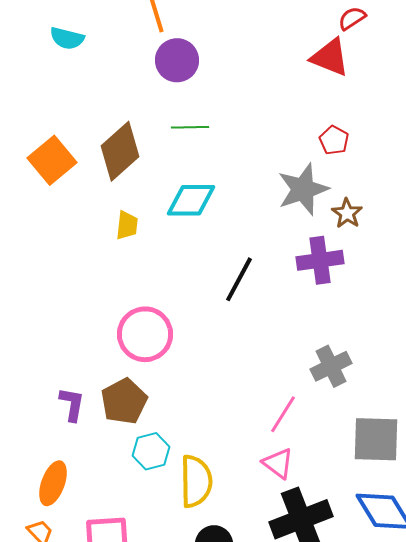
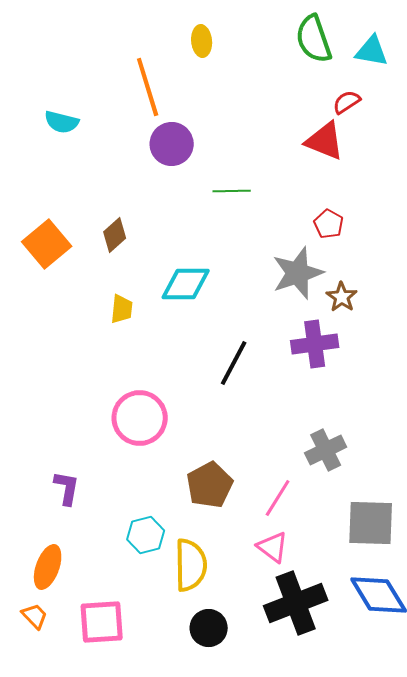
green line: (190, 127) -> (232, 191), moved
brown diamond: (120, 151) -> (115, 235), size x0.6
brown pentagon: (124, 401) -> (210, 485), moved

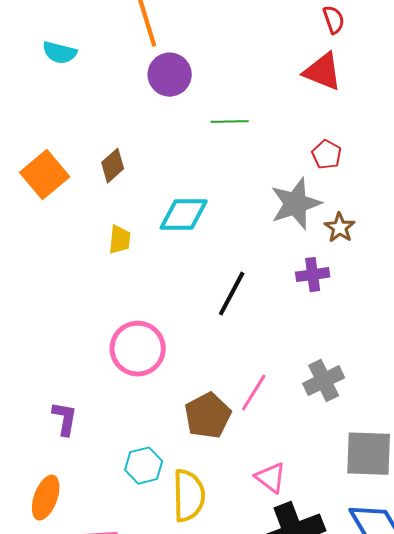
red semicircle: (347, 102) -> (334, 20), moved, turned 104
purple cross: (315, 344) -> (313, 275), size x0.7
pink line: (278, 498) -> (254, 393), moved

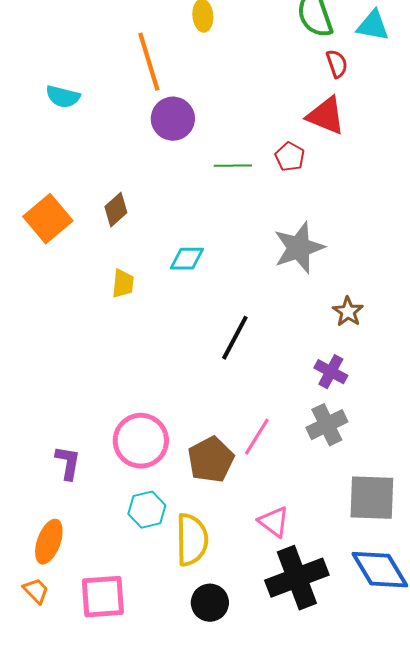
red pentagon: (327, 155) -> (290, 157), moved
cyan diamond: (184, 215) -> (187, 259), size x0.7
brown star: (340, 228) -> (348, 312), moved
purple cross: (313, 275) -> (331, 372), moved, turned 36
pink circle: (138, 349) -> (141, 441), moved

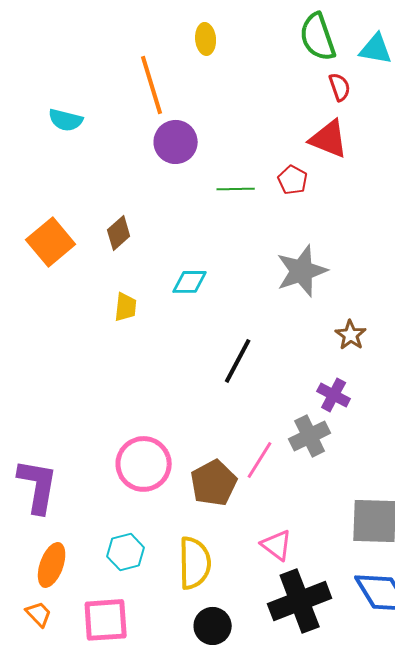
gray cross: (327, 425) -> (310, 436), moved
purple L-shape: (68, 463) -> (38, 486), moved, size x1.6
cyan hexagon: (147, 510) -> (126, 552), moved

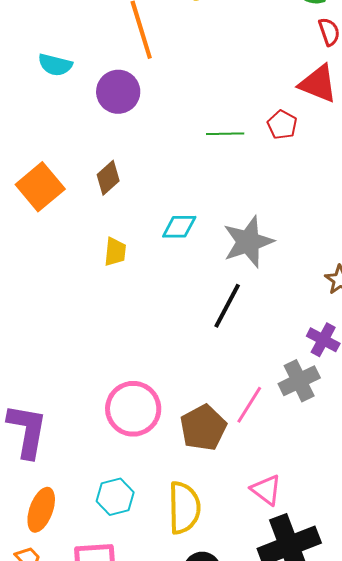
purple circle: (176, 142) -> (118, 92), moved
gray star: (302, 271) -> (248, 242), moved

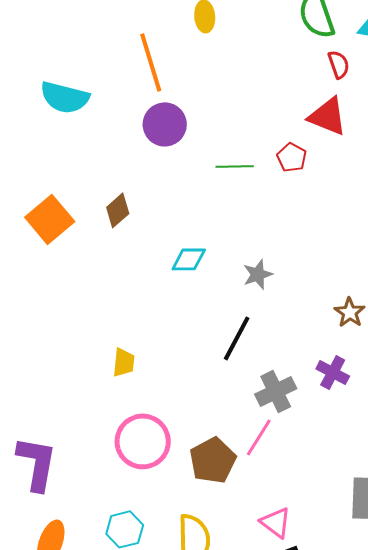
cyan semicircle: (55, 65) -> (65, 97), size x1.4
purple circle: (118, 92) -> (165, 124), moved
gray star: (248, 242) -> (258, 274), size x0.6
yellow trapezoid: (115, 252) -> (124, 362), moved
gray cross: (299, 381) -> (276, 391), moved

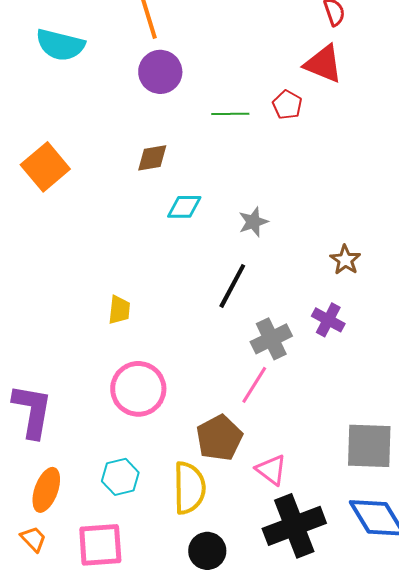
brown diamond: (118, 210) -> (152, 158), moved, turned 32
brown pentagon: (213, 460) -> (219, 438), moved

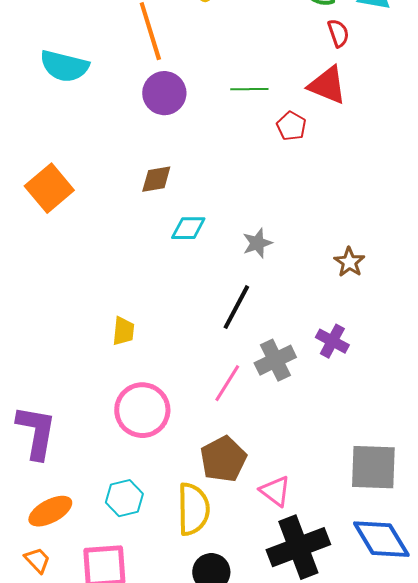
green line: (230, 114) -> (249, 89), moved
brown star: (345, 260) -> (349, 262), moved
pink line: (254, 385) -> (227, 383), moved
orange ellipse: (46, 490) -> (50, 511), turned 42

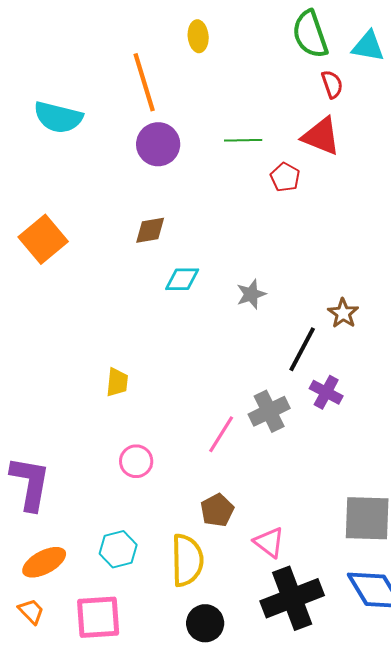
black line: (236, 307) -> (302, 349), moved
pink circle: (142, 410) -> (136, 461), size x0.6
brown pentagon: (223, 459) -> (217, 510), size x0.7

